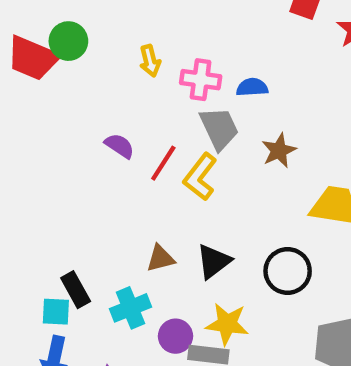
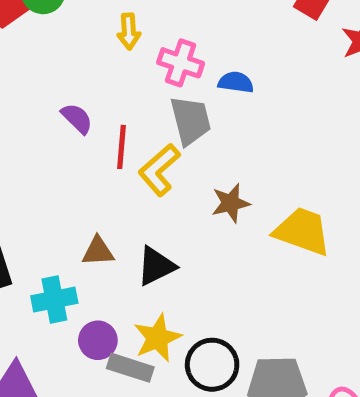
brown star: (279, 151) -> (231, 203), moved
red line: (163, 163) -> (122, 147), turned -39
black circle: (288, 271) -> (212, 365), moved
yellow star: (227, 324) -> (157, 338), turned 30

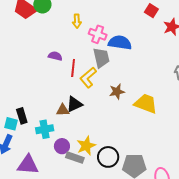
blue semicircle: (236, 82) -> (120, 43), size x1.6
purple semicircle: (77, 118) -> (55, 56), turned -32
black triangle: (156, 266) -> (74, 104), moved

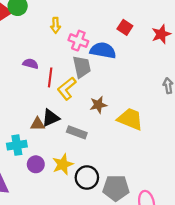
red square: (151, 11) -> (125, 27), moved
gray rectangle: (75, 158) -> (77, 132), moved

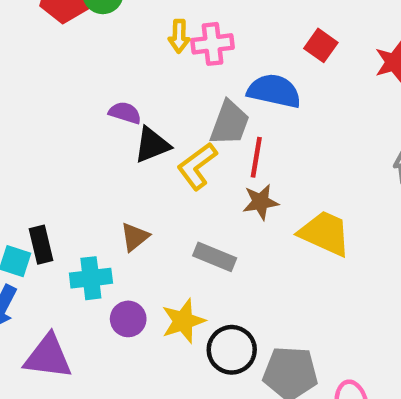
pink cross: (78, 41) -> (212, 44), moved, turned -30
gray trapezoid: (82, 67) -> (230, 123), turned 30
red line: (50, 77) -> (256, 157), moved
black triangle: (51, 118) -> (152, 145), moved
brown triangle: (37, 124) -> (135, 237), turned -40

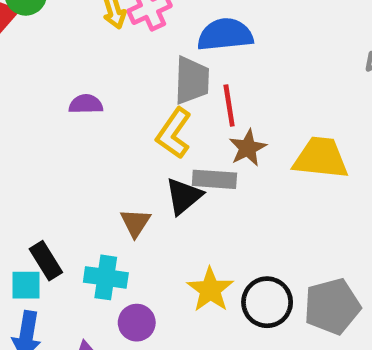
black triangle: (152, 145) -> (184, 196), moved
gray rectangle: (215, 257) -> (214, 179), moved
cyan cross: (91, 278) -> (106, 277), turned 33
purple circle: (128, 319) -> (137, 323), moved

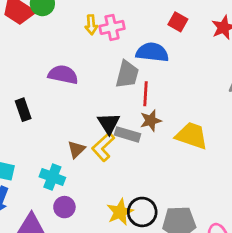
purple semicircle: (86, 104) -> (63, 75), size x1.5
yellow L-shape: (174, 133) -> (103, 147), moved
black triangle: (184, 196) -> (109, 123), moved, turned -35
black rectangle: (46, 261) -> (23, 110), moved
yellow star: (210, 290) -> (120, 212), moved

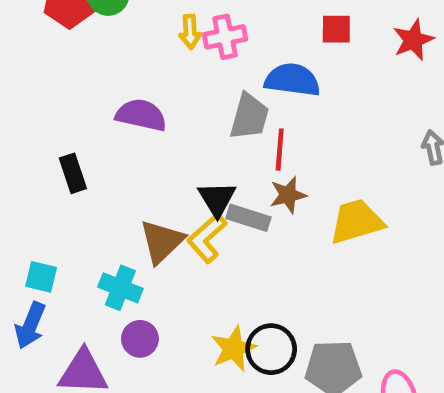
red square: (178, 22) -> (336, 29), turned -30
yellow trapezoid: (192, 136) -> (357, 222), turned -36
brown triangle: (76, 149) -> (162, 242), size x1.5

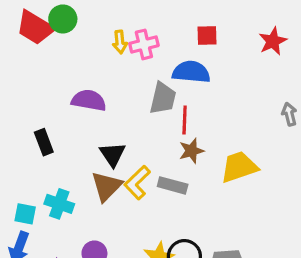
red square: (336, 29) -> (207, 36), moved
black triangle: (217, 199) -> (113, 154), moved
gray rectangle: (248, 218) -> (173, 185), moved
cyan cross: (120, 288) -> (59, 204), moved

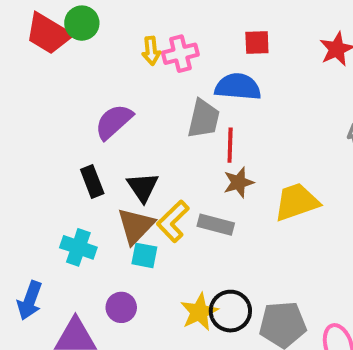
purple semicircle: (89, 100) -> (114, 122), turned -52
black rectangle: (44, 142) -> (92, 181), moved
cyan square: (25, 214) -> (144, 255), moved

